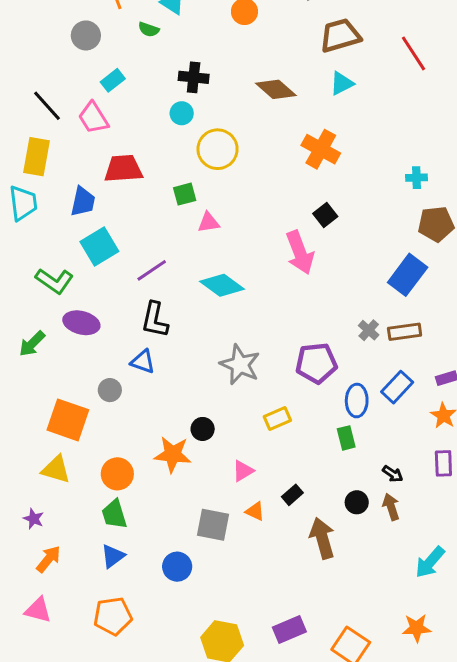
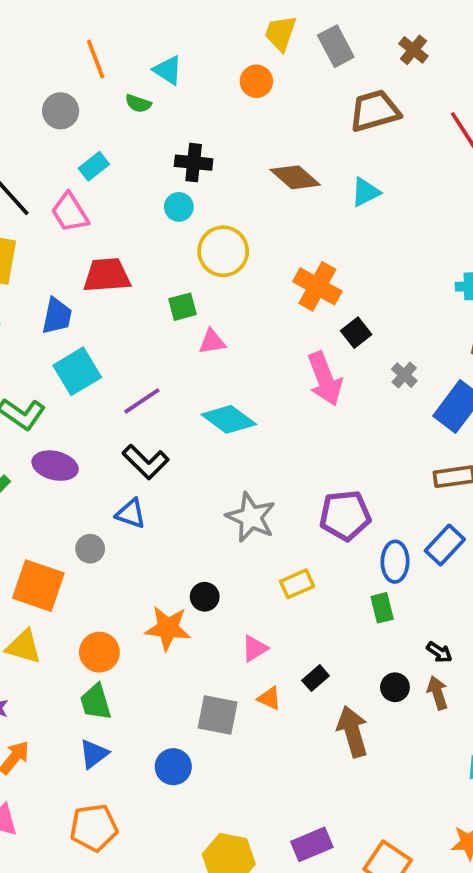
cyan triangle: (342, 83) -> (365, 192), moved
orange cross: (321, 149) -> (317, 286), moved
black L-shape: (155, 320) -> (146, 462), turned -57
gray cross: (369, 330) -> (404, 375), moved

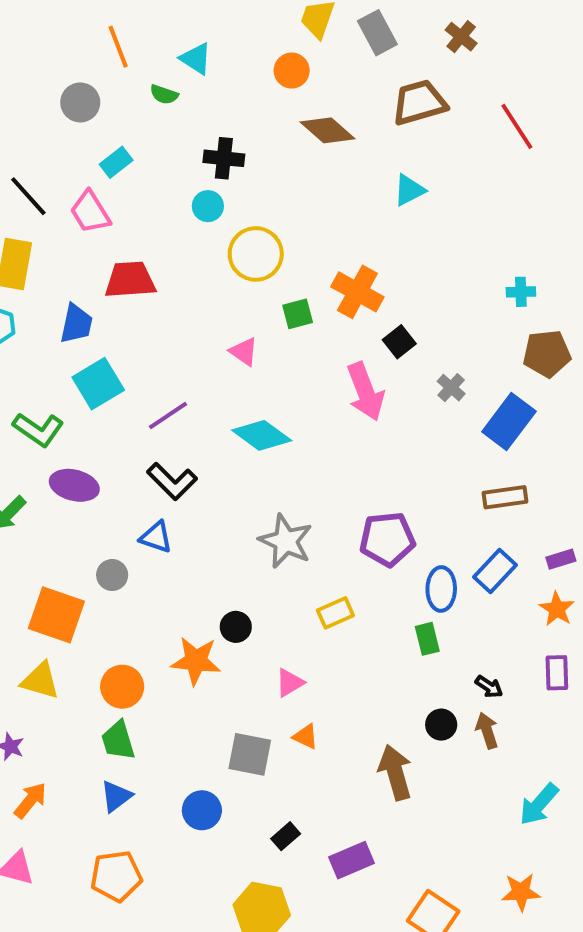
brown diamond: (295, 177) -> (328, 130), moved
green square: (183, 307) -> (298, 314), moved
pink triangle: (212, 342) -> (244, 352), turned 44
black rectangle: (316, 678) -> (286, 836), moved
purple rectangle: (312, 844) -> (351, 860), moved

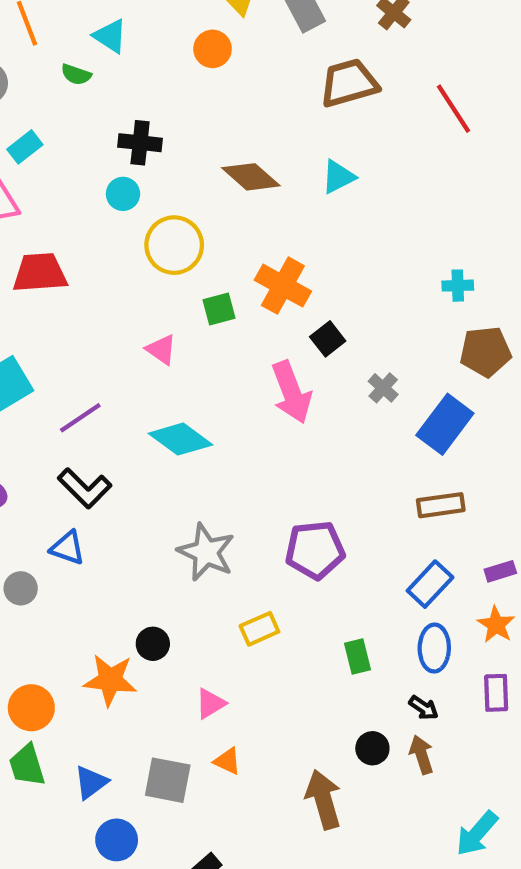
brown diamond: (328, 130) -> (251, 177), moved
blue ellipse: (441, 589) -> (434, 648), moved
blue triangle: (116, 796) -> (91, 782), moved

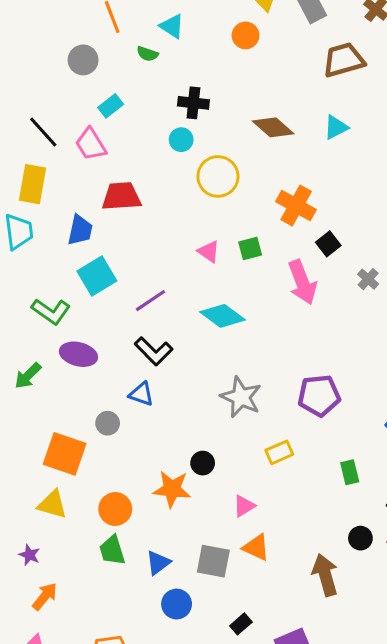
green square: (219, 309) -> (250, 248), moved
orange triangle: (227, 761) -> (256, 547), size x1.4

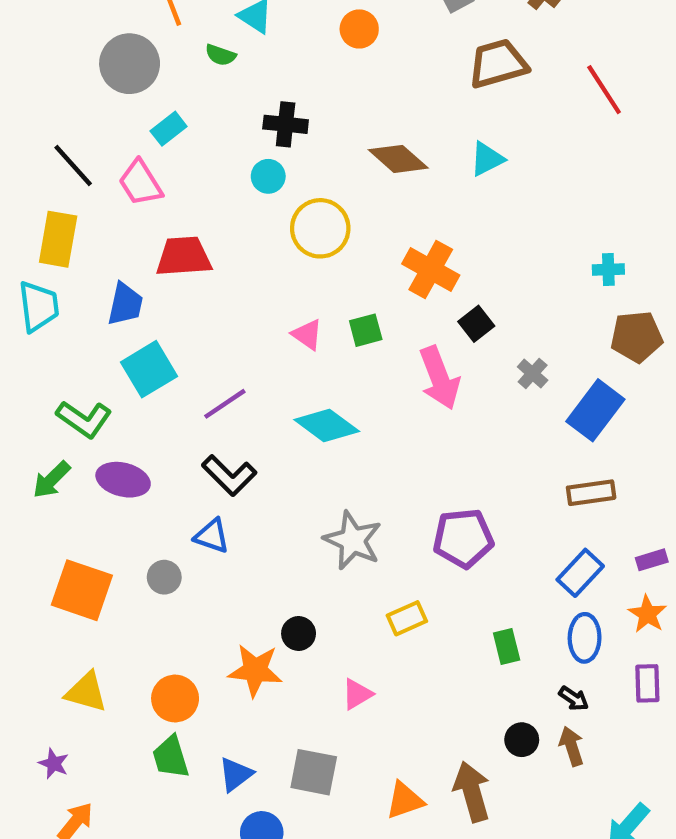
gray circle: (83, 60) -> (130, 64), size x1.4
green arrow: (28, 376) -> (52, 480), moved
orange square: (65, 454) -> (82, 590), moved
orange triangle: (256, 547) -> (405, 800), moved, turned -44

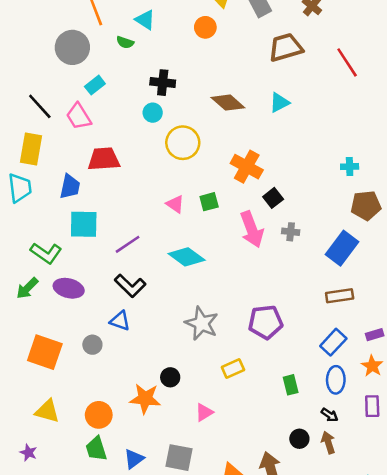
cyan square: (149, 369) -> (84, 224), turned 32
gray cross: (533, 374) -> (291, 232), moved, turned -36

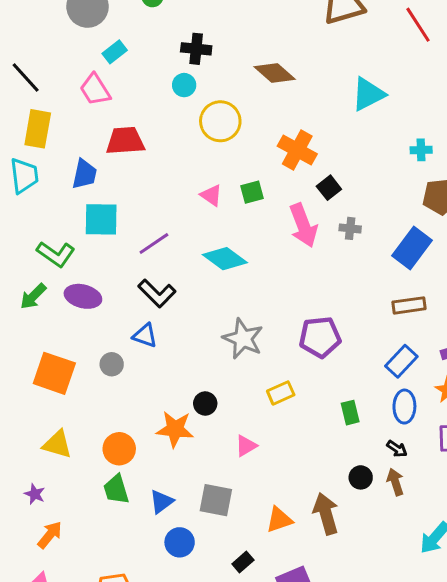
cyan triangle: (279, 103) -> (368, 94), moved, size x1.4
black line: (40, 106) -> (26, 78), moved

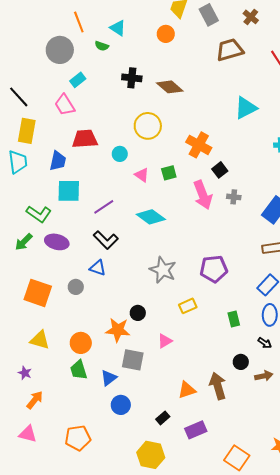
brown diamond: (275, 73) -> (170, 87), moved
cyan circle: (184, 85) -> (120, 154), moved
brown arrow: (395, 482) -> (264, 376), moved, turned 96
gray square: (216, 500) -> (133, 360), moved

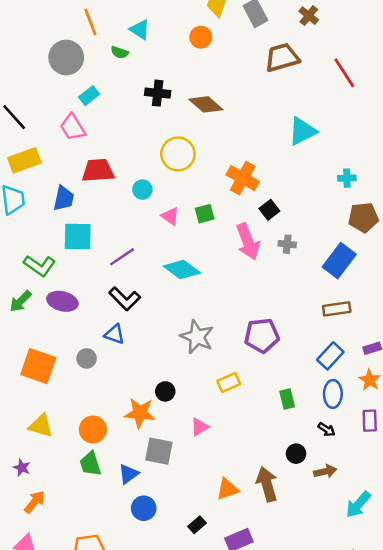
yellow rectangle: (27, 131) -> (24, 160), turned 60

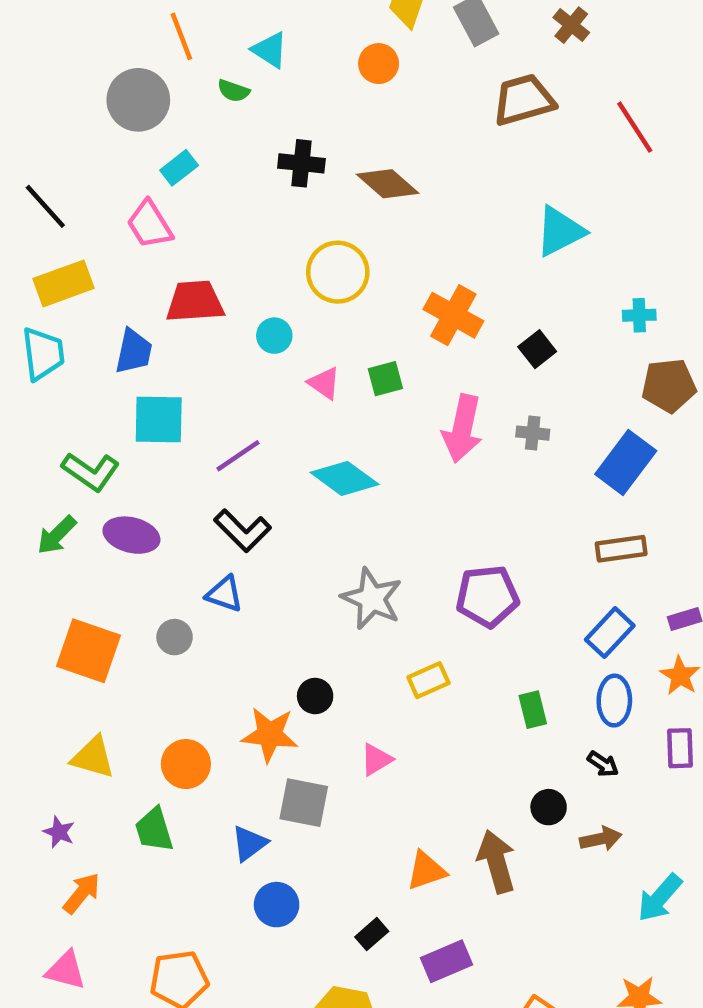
black square: (269, 210) -> (537, 349), moved
pink arrow: (248, 242) -> (462, 429), turned 33
green trapezoid: (90, 464) -> (154, 830), moved

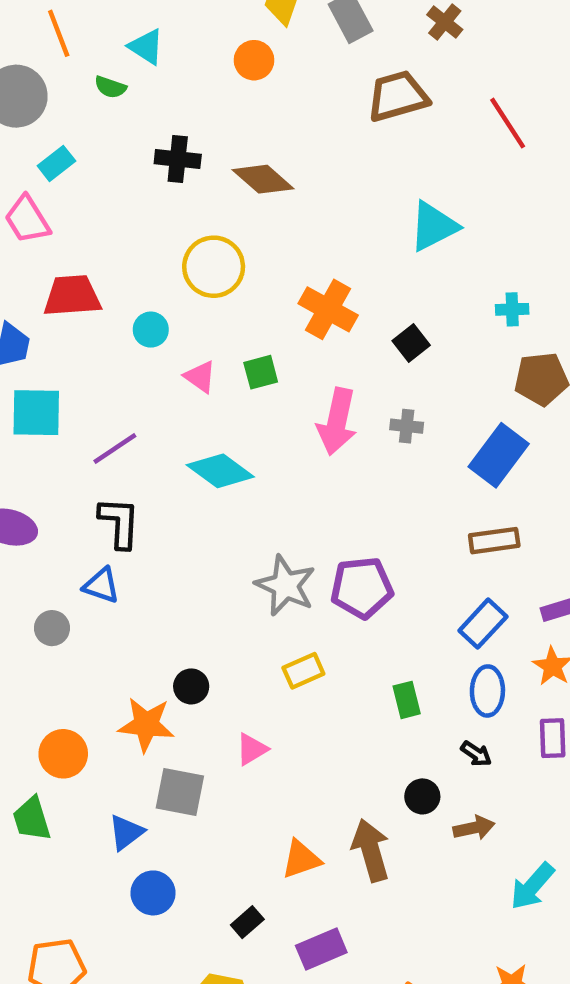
black L-shape: (243, 531) -> (119, 523), turned -132
gray star: (372, 599) -> (285, 585), moved

